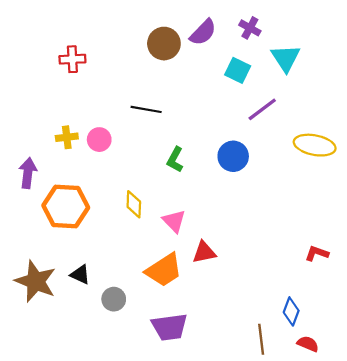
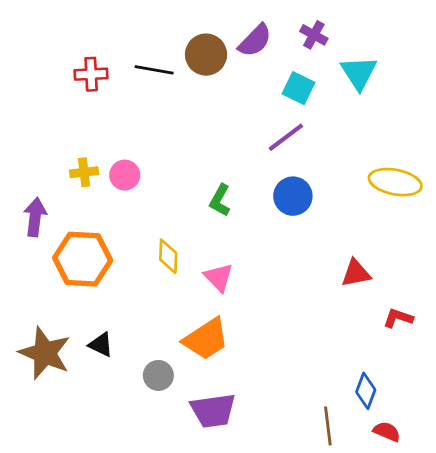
black line: (146, 109) -> (154, 70), moved
purple line: (262, 109) -> (286, 137), moved
red triangle: (204, 252) -> (356, 273), moved
gray circle: (114, 299) -> (158, 375), moved

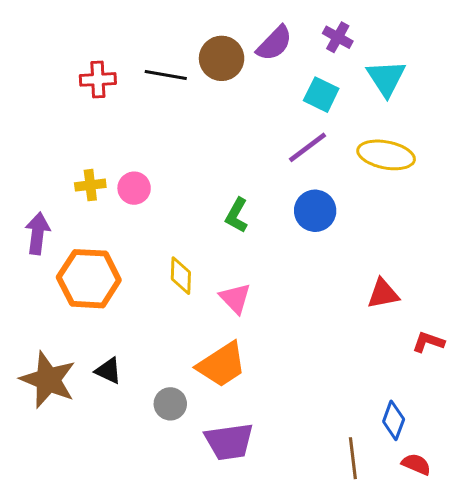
yellow ellipse: (395, 182) -> (386, 155), moved

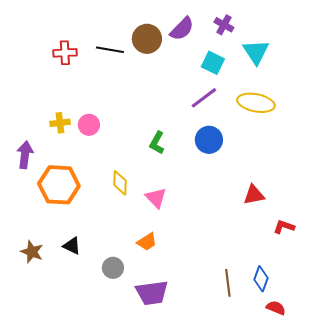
orange trapezoid: (222, 365) -> (147, 242), size x0.6
brown star: (48, 380) -> (32, 252), size x0.6
brown line: (353, 458) -> (228, 283), moved

